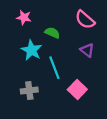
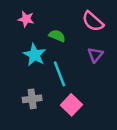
purple triangle: (87, 50) -> (95, 55), turned 32
pink square: (77, 89) -> (71, 105), moved

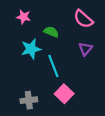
cyan star: (34, 55) -> (31, 49), turned 30
gray cross: (32, 99) -> (29, 100), moved

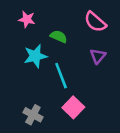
gray cross: (29, 100) -> (33, 115), turned 35

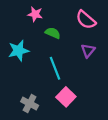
pink star: (27, 19) -> (35, 14), moved
cyan star: (35, 56) -> (19, 51), moved

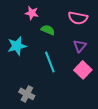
pink semicircle: (86, 20) -> (78, 18), turned -30
pink square: (66, 97) -> (83, 70), moved

